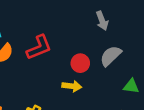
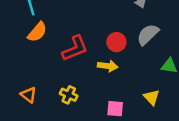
red L-shape: (39, 47) -> (75, 48), moved

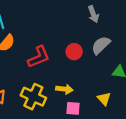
yellow arrow: (108, 66) -> (64, 89), moved
yellow cross: (69, 95) -> (33, 97), size x1.6

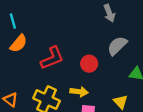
red circle: (74, 52) -> (89, 64), moved

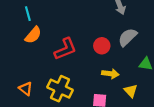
red circle: (89, 64) -> (102, 46), moved
yellow arrow: (79, 92) -> (110, 74), moved

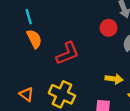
orange semicircle: (33, 35) -> (34, 39), turned -66
red circle: (102, 46) -> (109, 28), moved

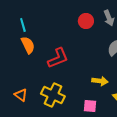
red circle: (109, 28) -> (86, 21), moved

